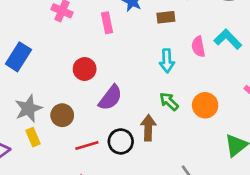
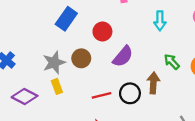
blue rectangle: (18, 57) -> (66, 19), moved
cyan arrow: (167, 61) -> (160, 21), moved
brown circle: (62, 115) -> (81, 58), moved

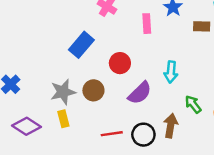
cyan arrow: (160, 21) -> (171, 72), moved

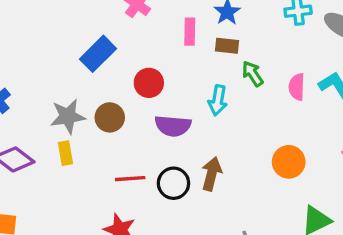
brown rectangle: (202, 26) -> (227, 46), moved
purple semicircle: (140, 93) -> (173, 126), turned 45
green arrow: (193, 104) -> (253, 74), moved

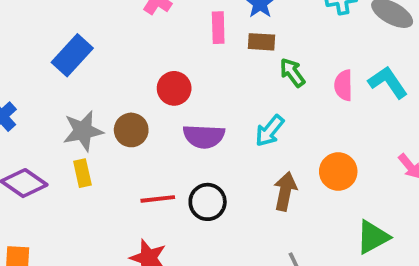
blue rectangle: (98, 54) -> (72, 55), moved
cyan arrow: (218, 100) -> (270, 131), moved, turned 32
brown arrow: (212, 174) -> (285, 191), moved

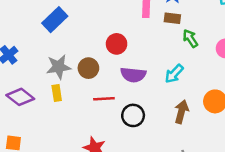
red line: (158, 199) -> (104, 99), moved

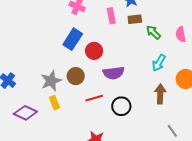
blue rectangle: (55, 20) -> (73, 39), moved
cyan arrow: (174, 74) -> (159, 63), moved

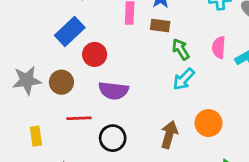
pink semicircle: (181, 34) -> (219, 47), moved
cyan arrow: (159, 63) -> (184, 79), moved
yellow rectangle: (54, 103) -> (36, 136), moved

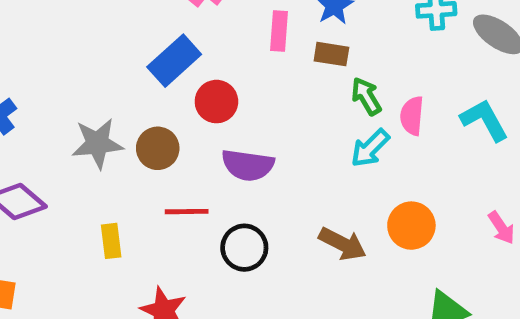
pink semicircle: (219, 47) -> (412, 116), moved
brown arrow: (169, 135) -> (343, 244), turned 100

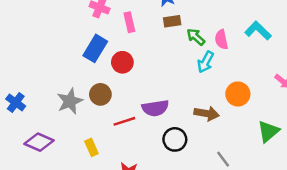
pink rectangle: (279, 31) -> (129, 22), moved
purple semicircle: (248, 165) -> (155, 108), moved
black circle: (244, 248) -> (175, 139), moved

